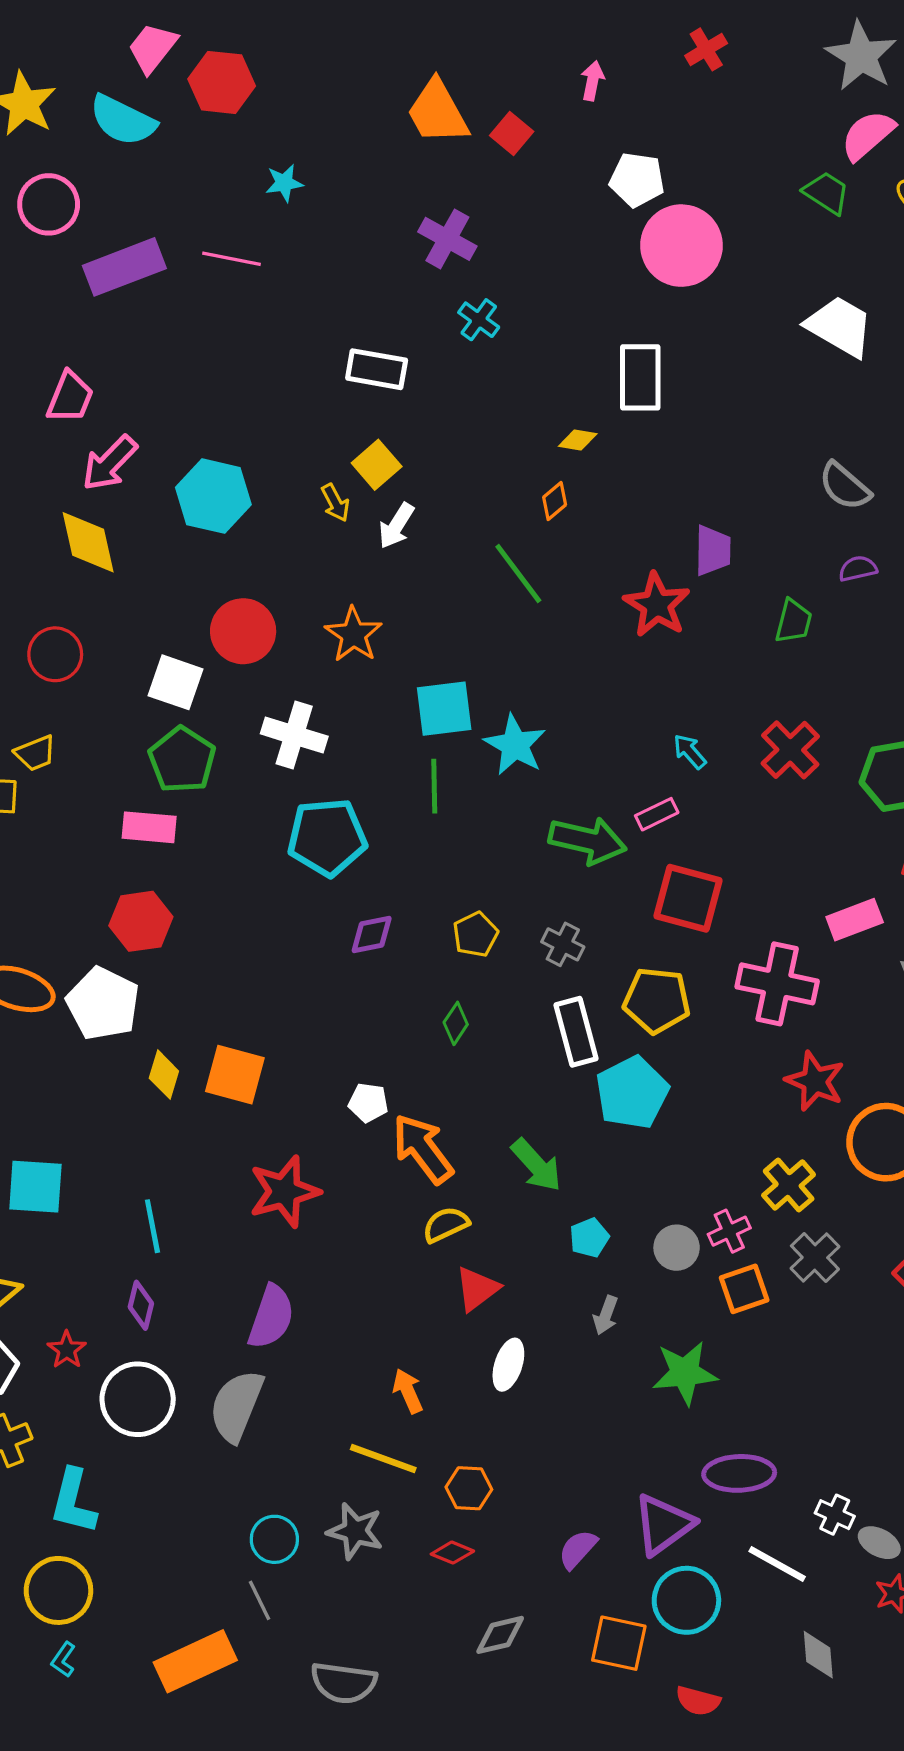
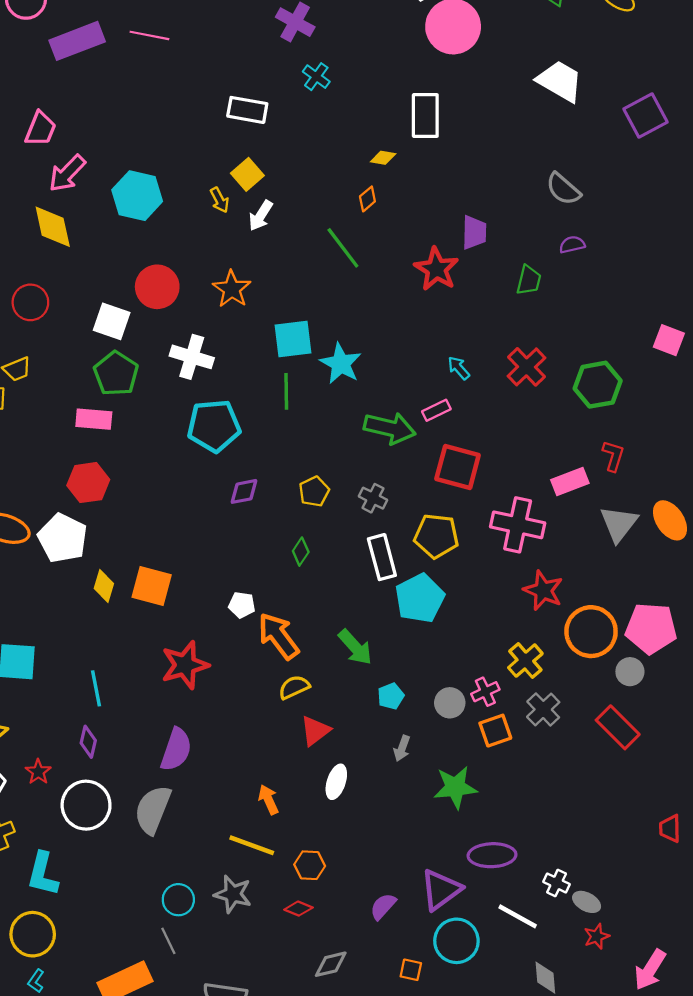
orange square: (619, 1643) -> (411, 970), size x0.6

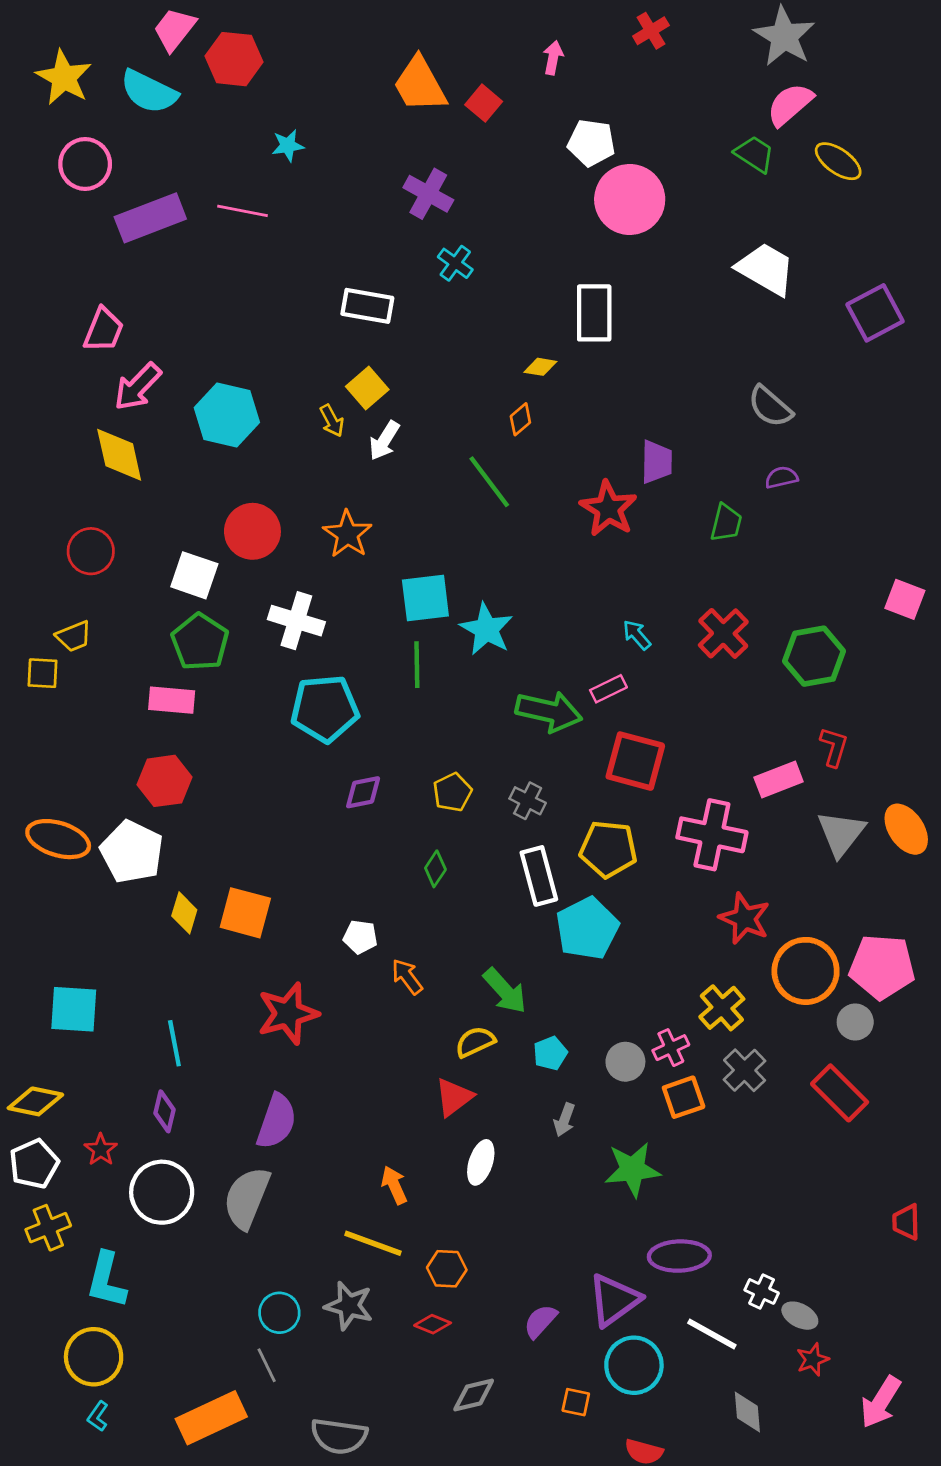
orange arrow: (278, 636) -> (407, 977), size x0.6
yellow semicircle: (294, 687) -> (475, 1042), moved

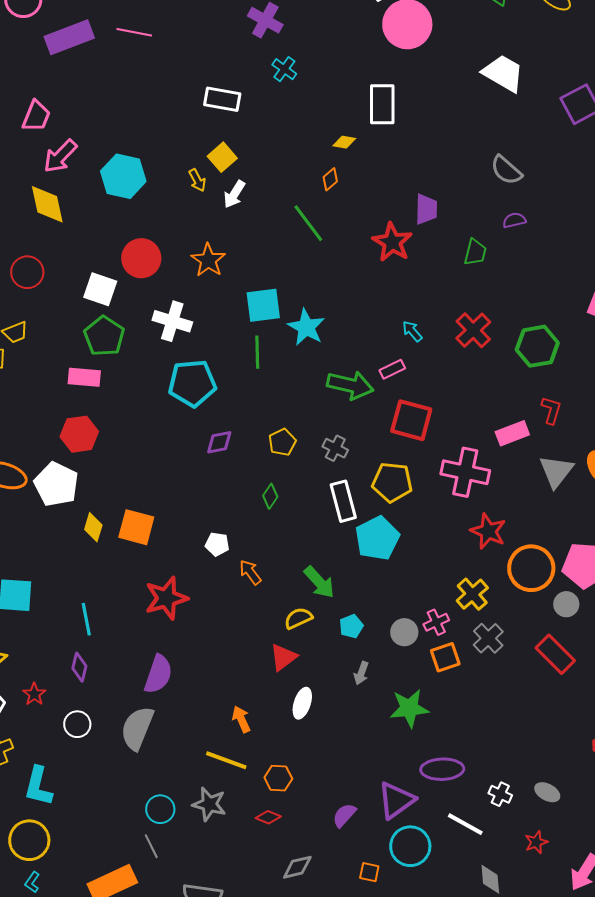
white circle: (162, 1192) -> (77, 724), size x0.6
gray ellipse: (800, 1316) -> (547, 792), moved

